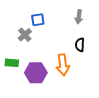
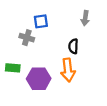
gray cross: (25, 35) -> (27, 38), turned -32
black semicircle: (80, 45) -> (73, 46), moved

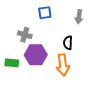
blue square: (41, 21) -> (45, 13), moved
purple hexagon: (39, 79) -> (36, 55), moved

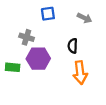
gray arrow: (79, 17) -> (84, 18), turned -72
orange arrow: (63, 65) -> (80, 73), moved

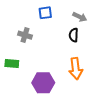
black semicircle: (73, 46) -> (74, 35), moved
purple hexagon: (38, 59) -> (43, 83), moved

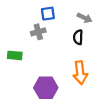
gray cross: (25, 35) -> (38, 32), moved, turned -32
green rectangle: (12, 63) -> (15, 55), moved

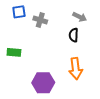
blue square: (48, 14) -> (19, 12), moved
gray cross: (38, 32) -> (40, 20), moved, turned 32

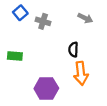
blue square: (19, 12) -> (20, 13), turned -32
black semicircle: (74, 35) -> (73, 50), moved

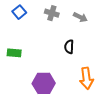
gray cross: (43, 21) -> (52, 13), moved
orange arrow: (81, 73) -> (86, 78), moved

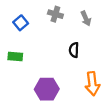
blue square: (19, 12) -> (21, 23), moved
gray arrow: (80, 17) -> (86, 18), turned 40

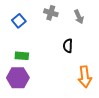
green rectangle: (15, 57) -> (22, 56), moved
purple hexagon: (47, 89) -> (18, 78), moved

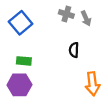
gray cross: (51, 13) -> (66, 14), moved
blue square: (19, 21) -> (21, 23), size x1.5

